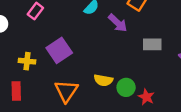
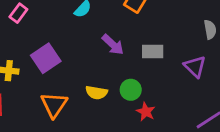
purple arrow: (118, 23) -> (113, 45), moved
green circle: (126, 87) -> (131, 90), moved

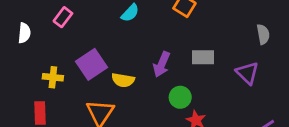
purple arrow: (113, 45) -> (162, 64), moved, turned 70
yellow semicircle: (96, 93) -> (123, 80), moved

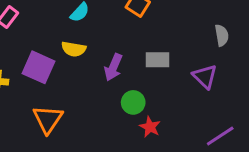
purple square: (92, 64) -> (39, 67), turned -32
yellow semicircle: (123, 80) -> (74, 49), moved

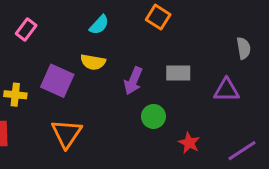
purple triangle: (205, 76) -> (226, 90), turned -44
red star: (150, 127) -> (189, 143), moved

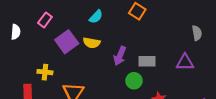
gray rectangle: (178, 73) -> (147, 61), moved
purple square: (57, 81) -> (67, 42), moved, turned 30
yellow cross: (15, 95) -> (45, 72), moved

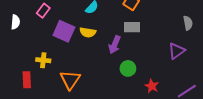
purple square: (67, 42) -> (64, 31), turned -30
gray rectangle: (147, 61) -> (132, 27), moved
purple triangle: (185, 62) -> (177, 51), turned -36

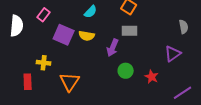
white semicircle: (15, 22) -> (17, 26), size x1.5
red star: (152, 86) -> (152, 77), moved

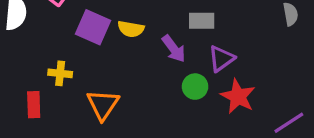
purple arrow: (113, 48) -> (174, 49), turned -60
purple triangle: (173, 54) -> (221, 59), moved
red star: (152, 77) -> (238, 96), size x1.5

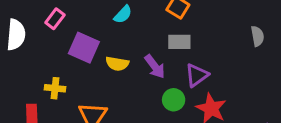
yellow semicircle: (131, 29) -> (117, 64), moved

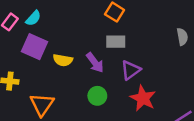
cyan semicircle: (123, 14) -> (33, 18), moved
green circle: (174, 100) -> (97, 96), moved

